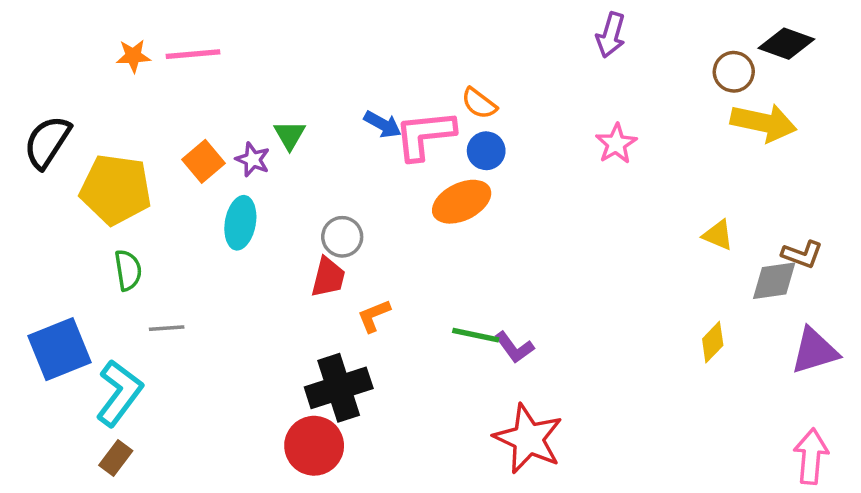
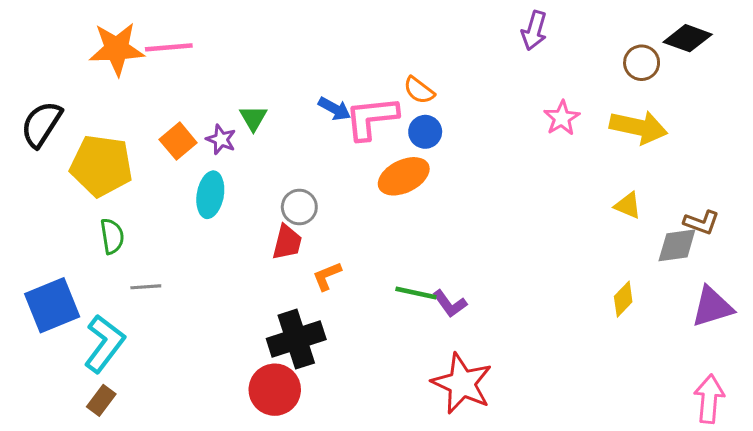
orange star: (133, 56) -> (117, 49), size x1.8
yellow arrow: (764, 123) -> (639, 127), moved
pink star: (616, 144) -> (562, 118), moved

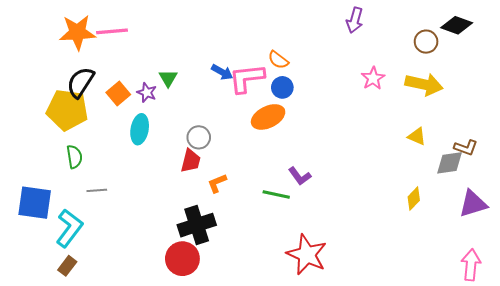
black semicircle: (41, 124) -> (81, 82), moved
purple L-shape: (450, 304) -> (300, 176), moved
blue square: (52, 305) -> (35, 203), turned 30

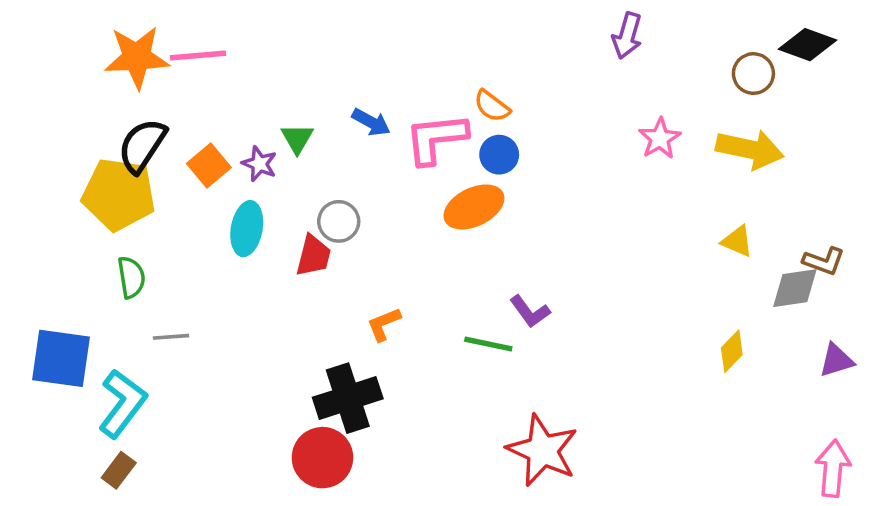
blue arrow: (222, 72) -> (371, 122), moved
gray circle: (199, 137) -> (339, 221), moved
red trapezoid: (191, 161) -> (313, 256), moved
purple triangle: (473, 204) -> (836, 360), size x0.7

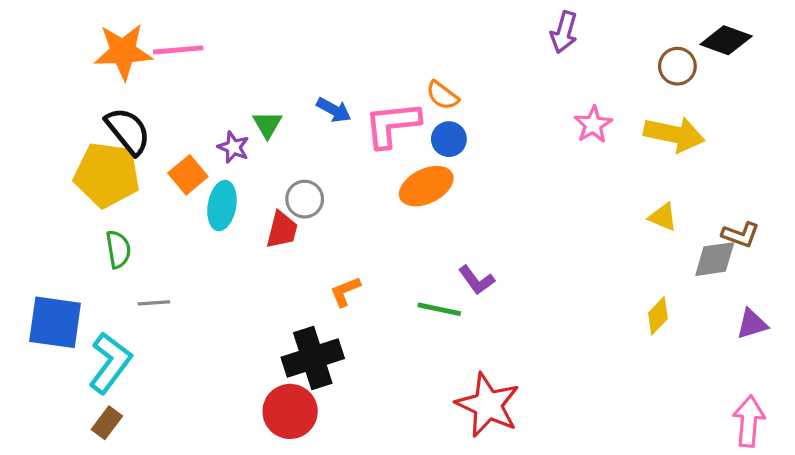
black semicircle: (142, 146) -> (128, 131), turned 108
orange square: (209, 165) -> (188, 175), moved

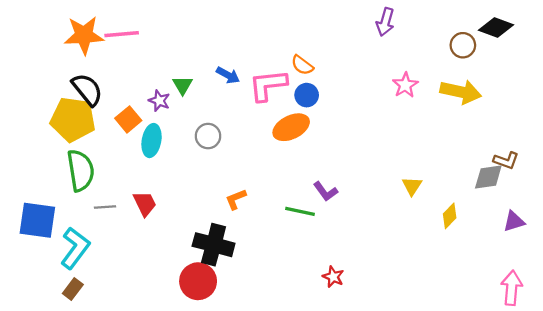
yellow triangle: (663, 217) -> (412, 186), moved, turned 40
red trapezoid: (282, 230) -> (145, 204), moved, turned -40
green semicircle: (118, 249) -> (81, 170), size x1.6
black cross: (313, 358) -> (214, 245), turned 33
red star: (488, 405) -> (333, 277), size x0.5

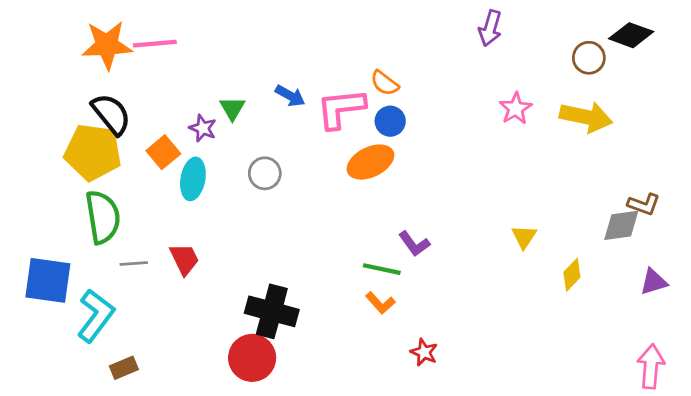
orange L-shape: (236, 199) -> (380, 303), moved, turned -110
brown rectangle: (73, 289) -> (124, 368), moved, turned 30

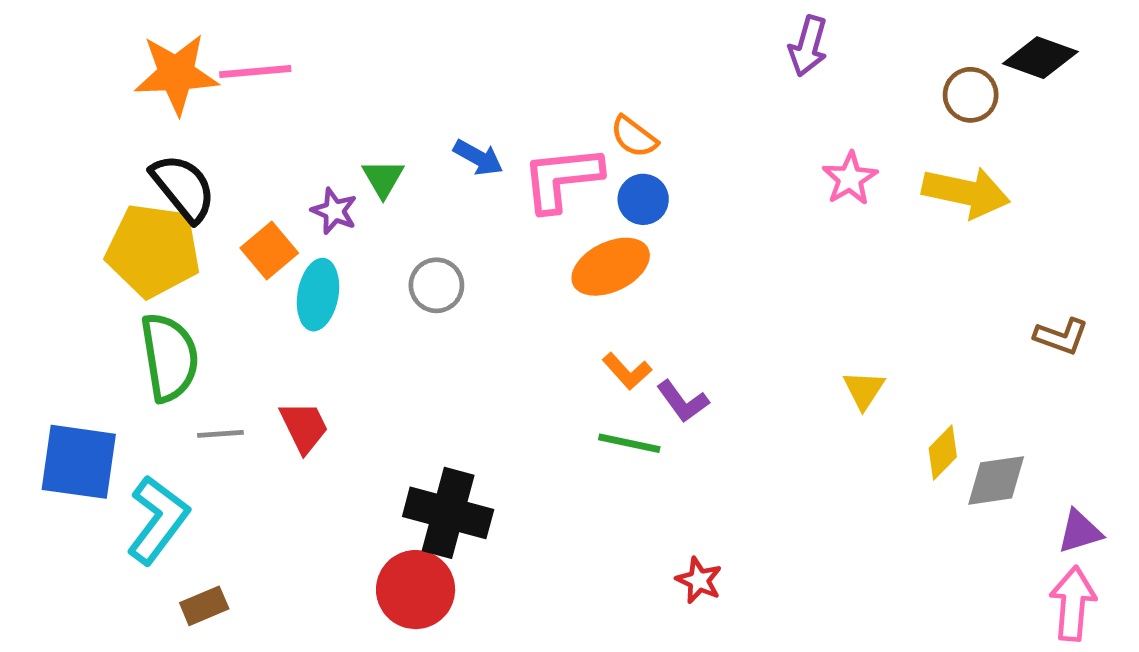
gray diamond: (621, 225) -> (996, 480), moved
purple triangle: (654, 282) -> (1080, 531), moved
orange L-shape: (380, 303) -> (627, 371), moved

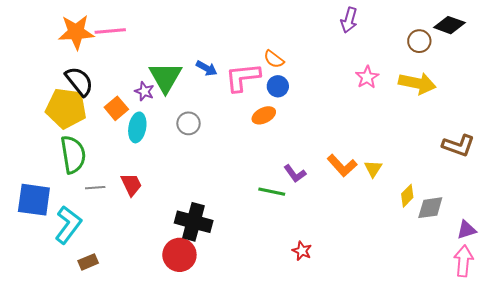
green triangle: (383, 178) -> (165, 77), size x1.8
orange ellipse: (611, 267) -> (264, 115), size x0.7
brown L-shape: (1061, 336) -> (458, 145), size x1.4
orange L-shape: (627, 371) -> (342, 166), moved, size x1.4

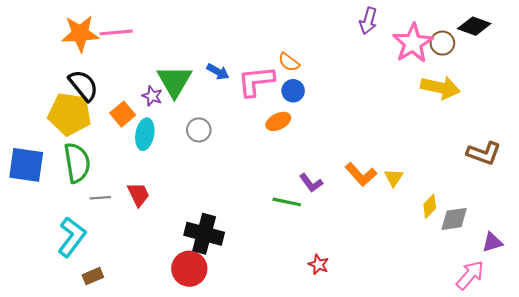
pink star: (367, 77) -> (413, 43), moved, size x1.6
blue square: (34, 200) -> (26, 165), moved
pink arrow: (463, 261) -> (470, 275), moved, turned 36

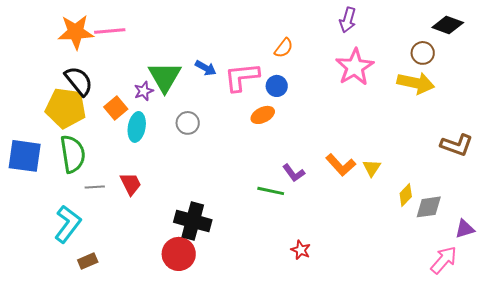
pink star: (413, 43) -> (355, 67), moved
brown circle: (442, 43) -> (423, 53), moved
orange semicircle: (289, 62) -> (284, 48), moved, turned -90
purple star: (152, 96) -> (144, 91), turned 30

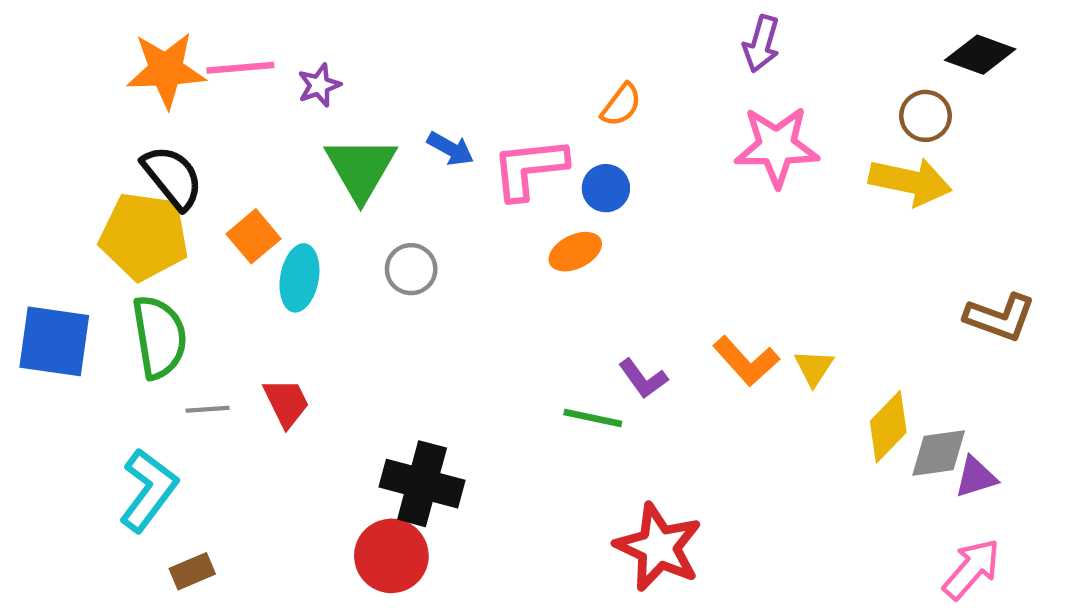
pink star: (355, 67) -> (777, 147), turned 30
purple star: (144, 91) -> (319, 85), moved
yellow diamond: (406, 195) -> (888, 427), size x1.4
purple triangle: (465, 229) -> (976, 477), moved
red star: (301, 250) -> (658, 547), size x2.0

